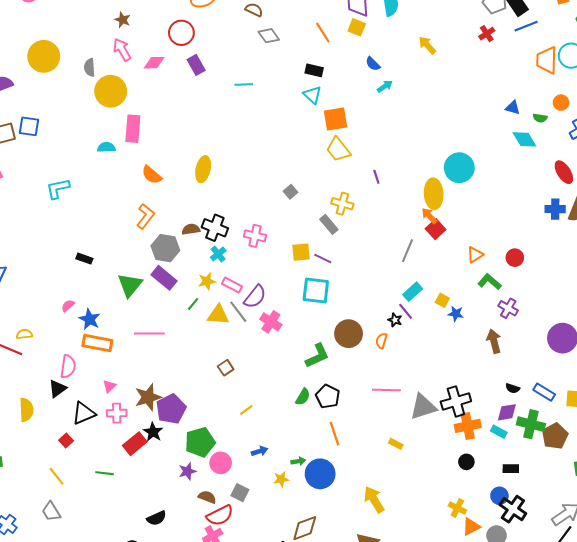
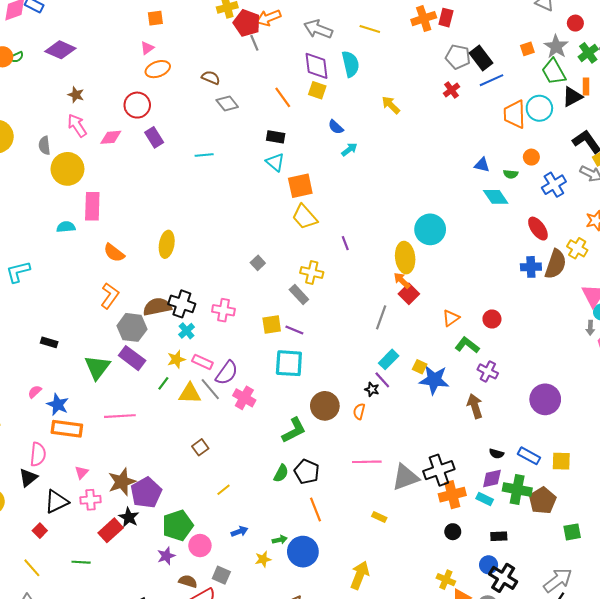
brown semicircle: (191, 229) -> (157, 307), size x1.5
blue star: (456, 314) -> (434, 380), size x1.8
yellow arrow: (374, 499) -> (360, 575), turned 56

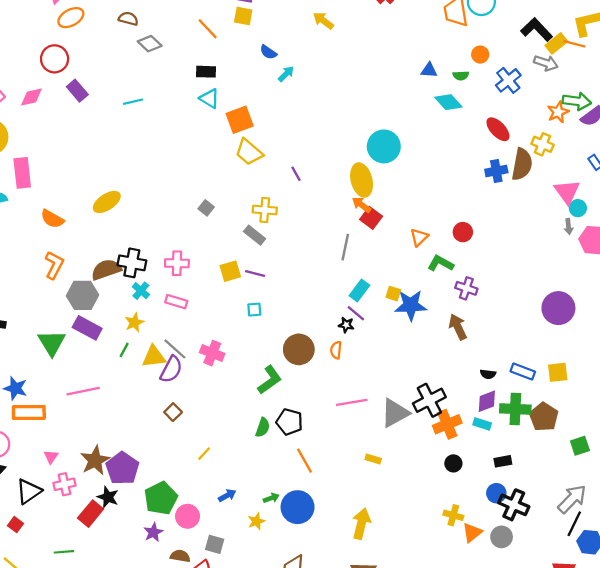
yellow ellipse: (167, 244) -> (107, 202), turned 55
pink rectangle: (202, 362) -> (176, 302), moved
cyan square: (289, 363) -> (254, 310), size x0.5
purple semicircle: (227, 373) -> (171, 369), moved
purple circle: (545, 399) -> (558, 308), moved

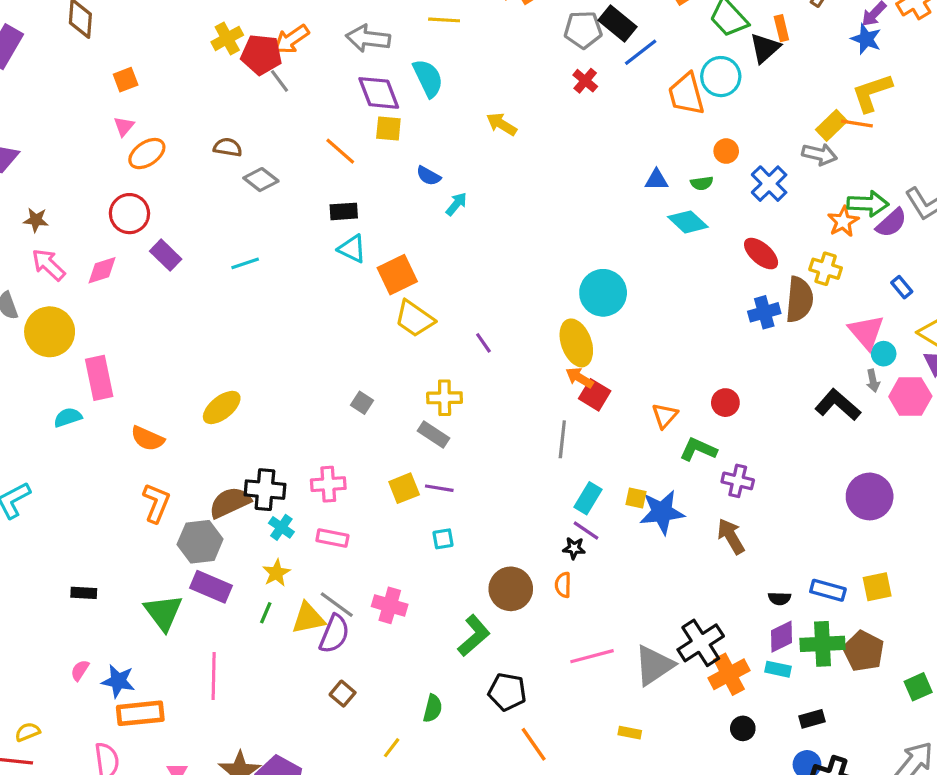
black L-shape: (537, 30) -> (838, 405), moved
pink line: (83, 391) -> (214, 676), turned -72
green semicircle: (263, 427) -> (433, 708), moved

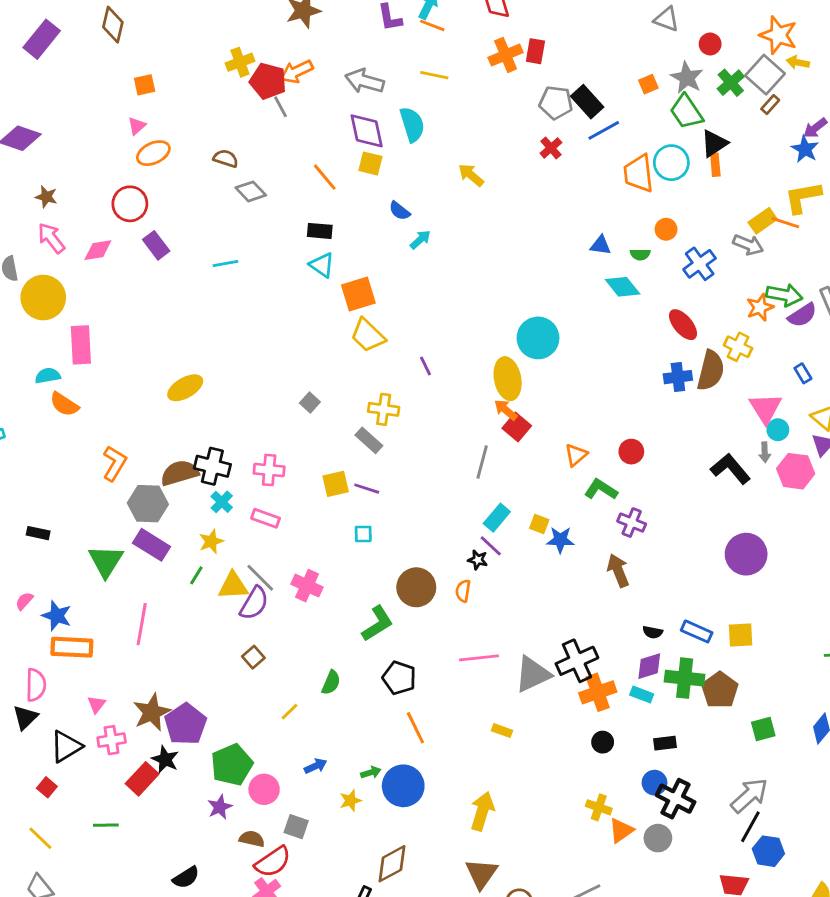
orange rectangle: (781, 28) -> (715, 165), moved
orange semicircle: (147, 438) -> (64, 404), moved
blue star: (662, 512) -> (560, 540), size x0.7

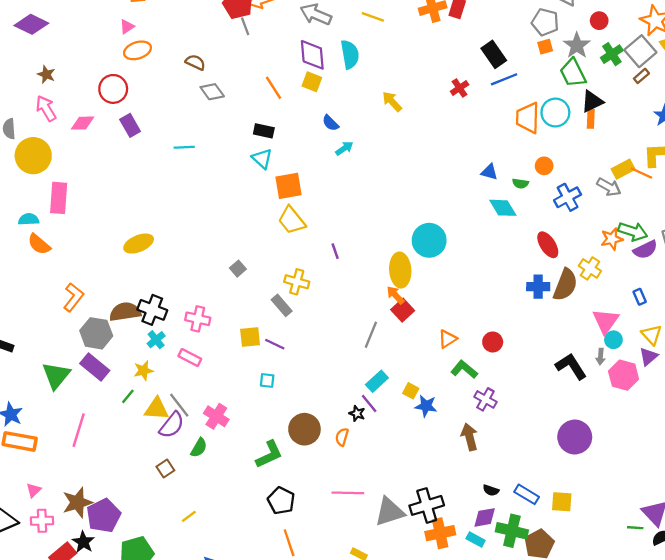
gray pentagon: (556, 103) -> (545, 22), moved
green semicircle: (331, 682) -> (199, 448), moved

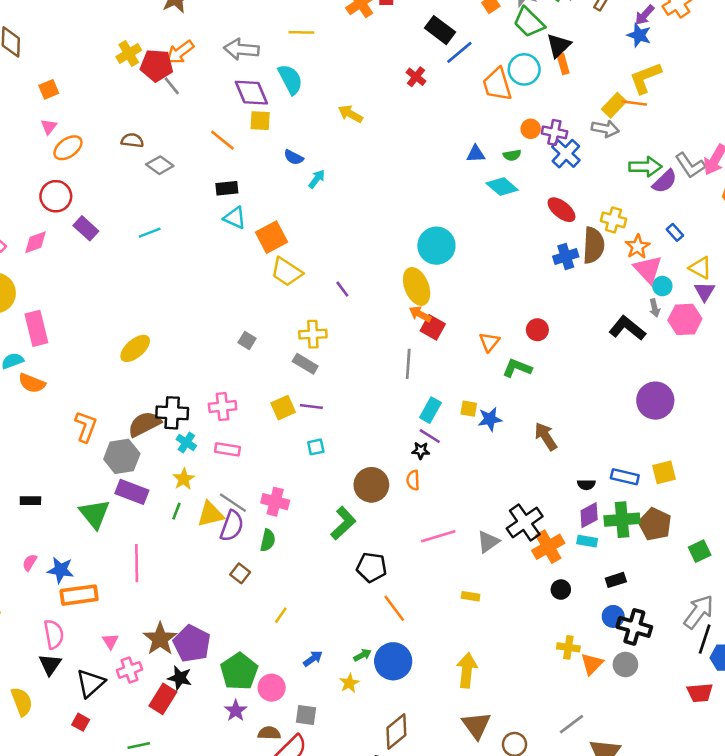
orange star: (612, 239) -> (637, 247), moved
purple cross: (485, 399) -> (554, 132), moved
gray triangle: (390, 512) -> (488, 542), size x0.7

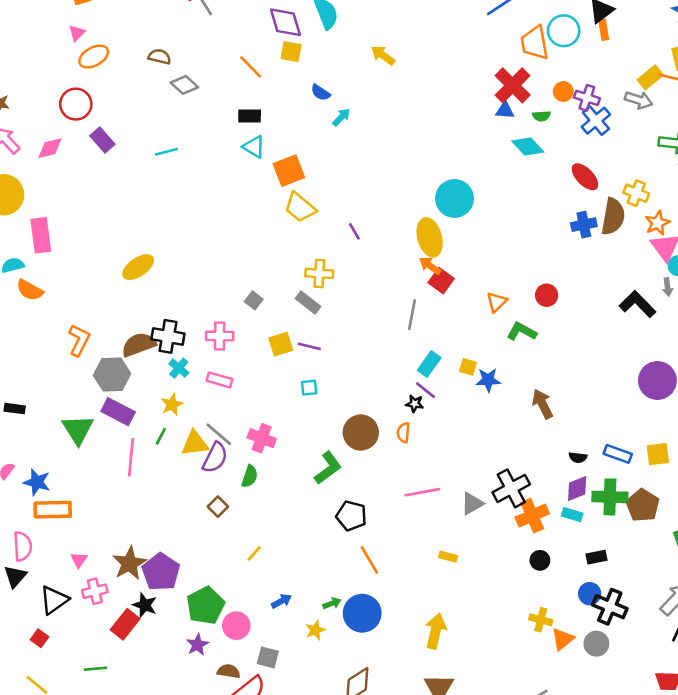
red cross: (416, 77) -> (513, 85), moved, size x1.8
gray square: (247, 340) -> (254, 300), moved
pink line: (137, 563) -> (131, 457), moved

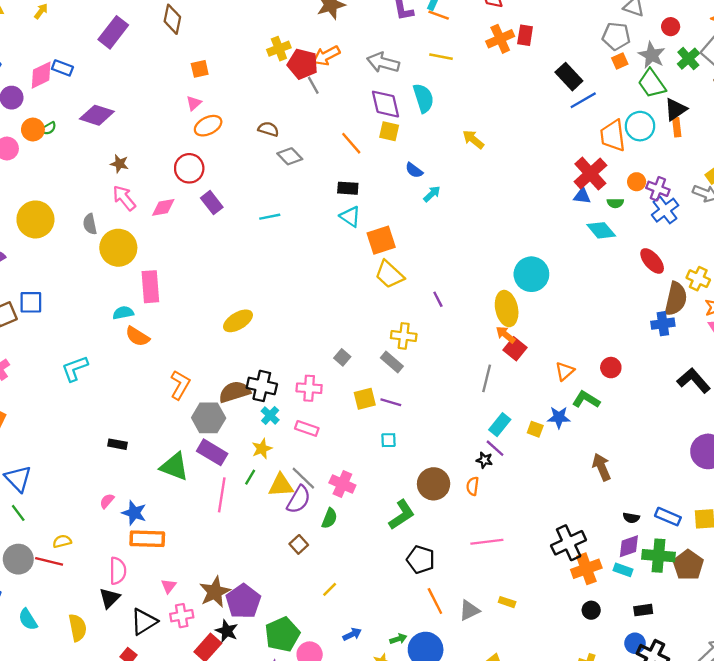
blue cross: (584, 225) -> (663, 324), moved
blue star: (488, 380) -> (559, 417), moved
green triangle: (78, 429) -> (174, 467), turned -40
gray triangle: (472, 504) -> (469, 610), moved

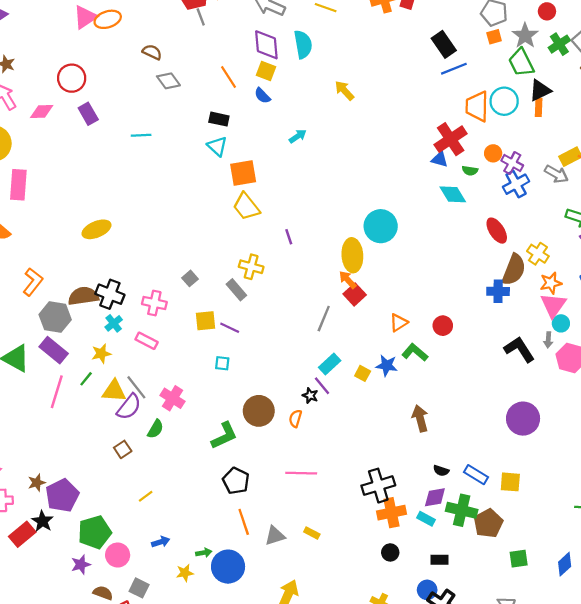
pink triangle: (194, 103) -> (85, 17), size x1.6
orange ellipse: (208, 126) -> (108, 19), moved
blue semicircle: (414, 170) -> (262, 96), moved
brown star: (215, 592) -> (37, 483), size x0.6

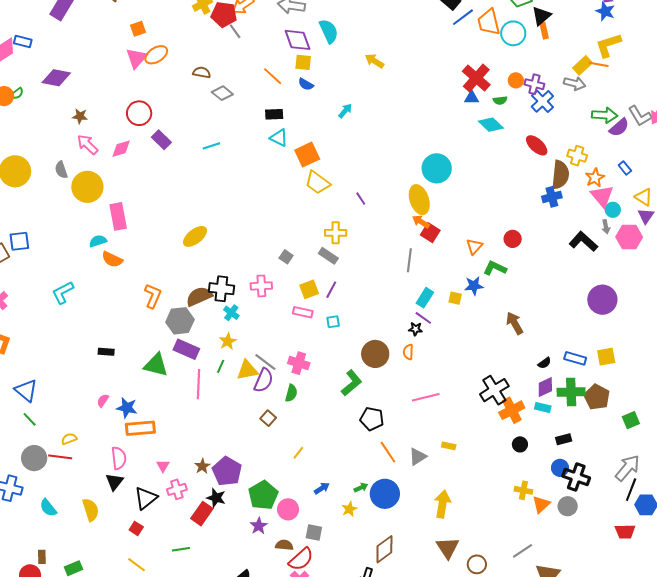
orange trapezoid: (477, 106) -> (489, 22), moved
purple line: (230, 328) -> (331, 290), turned -72
pink rectangle: (147, 341) -> (303, 312), moved
black semicircle: (441, 471) -> (544, 363), turned -40

